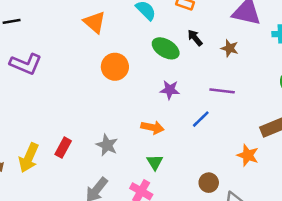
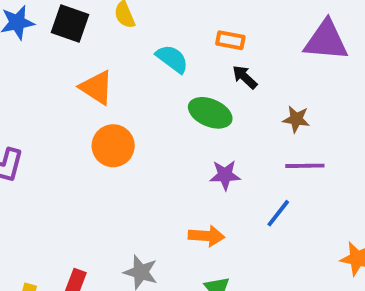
black arrow: (195, 38) -> (245, 77), moved
brown star: (230, 48) -> (296, 119), moved
orange circle: (115, 67) -> (113, 146), moved

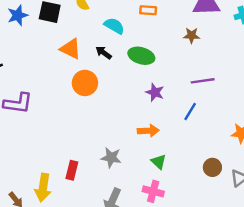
black arrow: (245, 77) -> (104, 53), moved
brown star: (296, 119) -> (191, 35), moved
purple star: (225, 175) -> (155, 92), turned 30

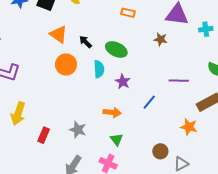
cyan semicircle: (114, 26) -> (99, 69), moved, turned 48
purple line: (203, 81) -> (179, 81), moved
yellow arrow: (43, 188) -> (18, 114), moved

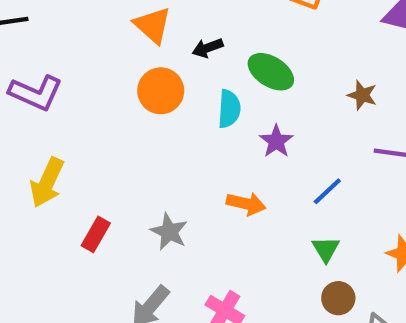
brown star: (161, 39) -> (362, 95), moved
black arrow: (85, 42) -> (208, 48), turned -72
green triangle: (117, 139) -> (326, 249), moved

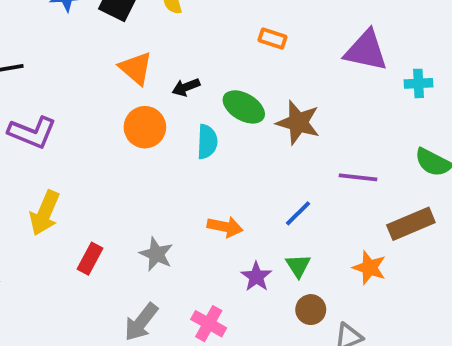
brown star: (362, 95) -> (298, 123), moved, size x1.6
purple star: (276, 141) -> (256, 277), moved

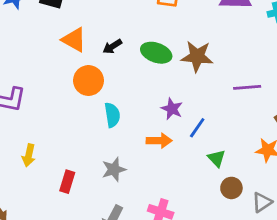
cyan semicircle: (207, 142) -> (112, 115), moved
yellow arrow: (45, 213) -> (29, 155), size x0.7
blue line: (298, 213) -> (197, 128), moved
gray star: (156, 254) -> (114, 169), turned -30
purple star: (256, 277) -> (172, 109), moved

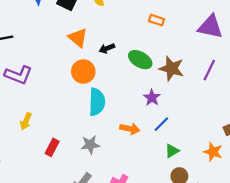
purple line: (247, 87) -> (209, 70), moved, turned -70
purple star: (172, 109) -> (152, 98), moved
cyan semicircle: (112, 115) -> (97, 102), size x1.4
green triangle: (216, 158) -> (172, 151), turned 32

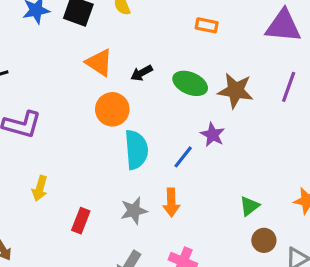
blue line: (161, 124) -> (183, 157), moved
orange arrow: (130, 129) -> (171, 202), moved, turned 84

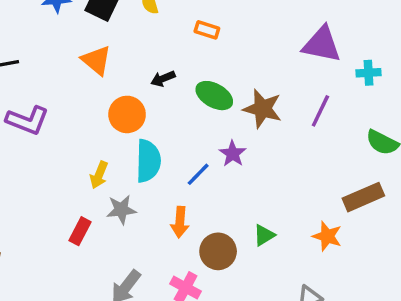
orange rectangle: (207, 25) -> (207, 30), moved
orange triangle: (99, 63) -> (96, 60), moved
yellow arrow: (40, 188) -> (99, 175), moved
gray star: (134, 211) -> (121, 210), moved
brown circle: (264, 240) -> (218, 251), moved, size x1.4

